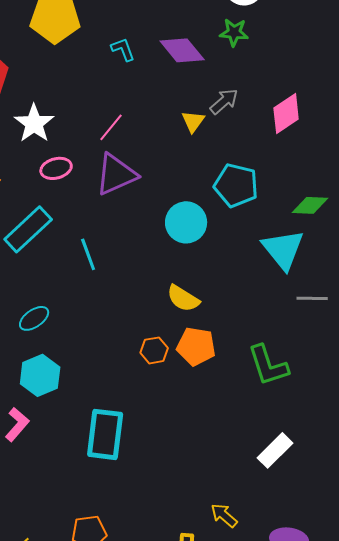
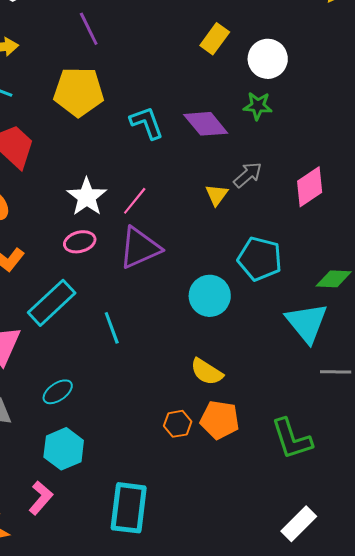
cyan L-shape: (123, 49) -> (147, 123), size x1.4
white star: (34, 123) -> (87, 197), moved

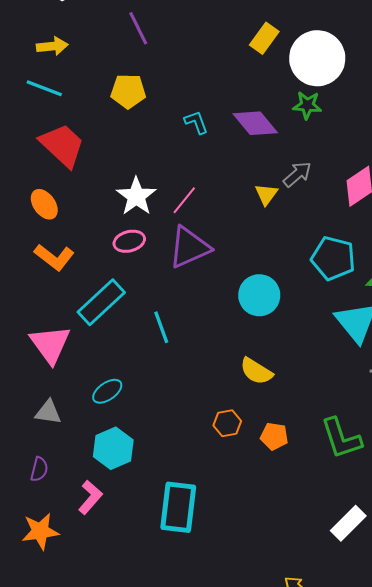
white circle: (268, 59) -> (317, 58), size x1.4
yellow pentagon: (79, 92) -> (128, 91), size x0.7
cyan L-shape: (147, 123) -> (196, 122), size x0.7
cyan pentagon: (260, 259) -> (333, 258), moved
orange pentagon: (220, 420) -> (274, 436), moved, size x0.7

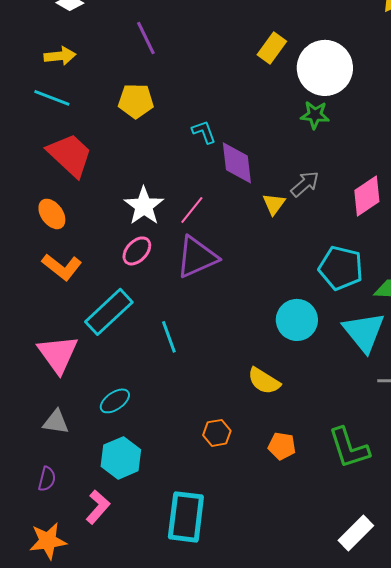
purple diamond: (255, 123) -> (237, 163), moved, turned 33
pink ellipse: (129, 241) -> (137, 251), turned -32
cyan circle: (259, 295) -> (297, 320), moved
orange hexagon: (227, 423) -> (217, 433), moved

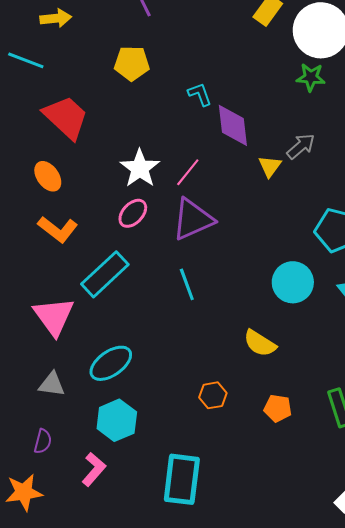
cyan line: (52, 98) -> (26, 60), moved
cyan line: (169, 337) -> (187, 284), moved
cyan ellipse: (115, 401) -> (111, 363), size x1.4
orange star: (48, 541) -> (24, 492), moved

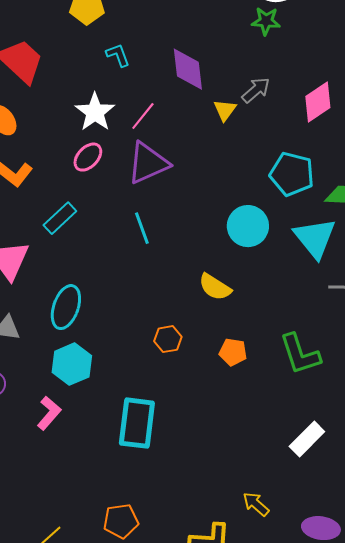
cyan L-shape: (200, 94) -> (118, 55), moved
cyan rectangle: (105, 274) -> (60, 218), size x0.7
cyan ellipse: (111, 363) -> (66, 307), turned -36

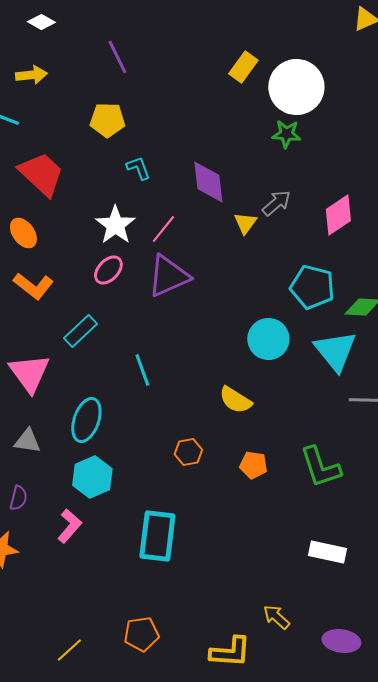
cyan line: (142, 228) -> (142, 370), moved
white rectangle: (307, 439) -> (327, 552), turned 57

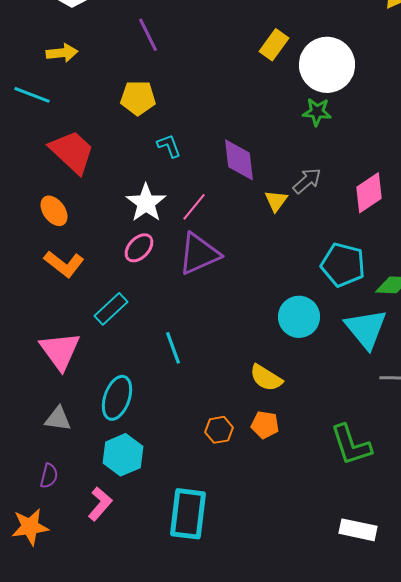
orange pentagon: (253, 465) -> (265, 425), moved

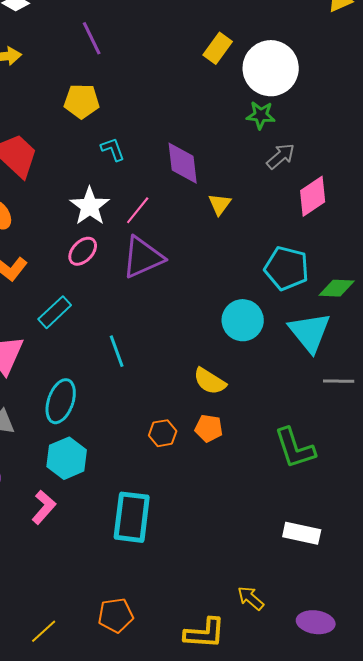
gray arrow: (307, 181) -> (281, 156), moved

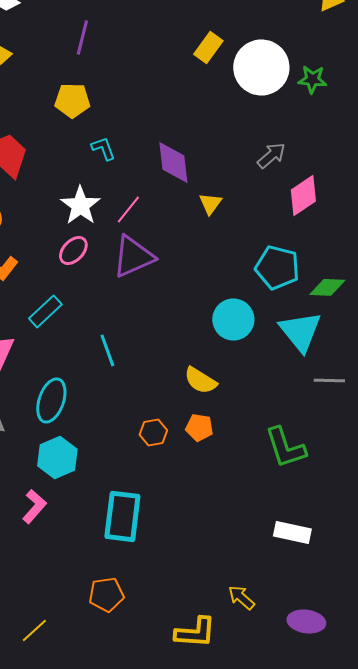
purple line: (92, 38) -> (82, 37), turned 40
green star: (261, 115) -> (312, 79), moved
orange pentagon: (116, 615) -> (106, 594), moved

